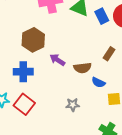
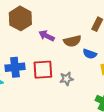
blue cross: (23, 72) -> (15, 67), moved
red square: (24, 104) -> (43, 70), moved, turned -35

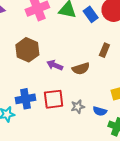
blue semicircle: (90, 54) -> (100, 111), moved

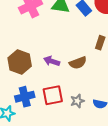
brown hexagon: (27, 50) -> (20, 62), moved

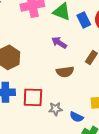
purple arrow: (52, 61) -> (59, 43), moved

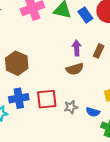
purple arrow: (59, 43) -> (77, 48), moved, turned 63

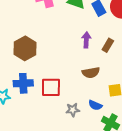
brown semicircle: (75, 69) -> (91, 73), moved
gray star: (71, 107) -> (73, 110), moved

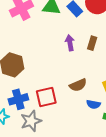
brown semicircle: (91, 73) -> (78, 85), moved
gray star: (73, 110) -> (31, 121), moved, size x1.5

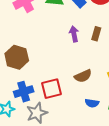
blue semicircle: (93, 104) -> (92, 103), moved

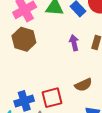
brown hexagon: (17, 57) -> (24, 39), moved

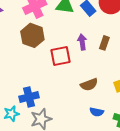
red square: (52, 98) -> (60, 56), moved

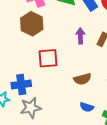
red square: (60, 56) -> (48, 58), moved

